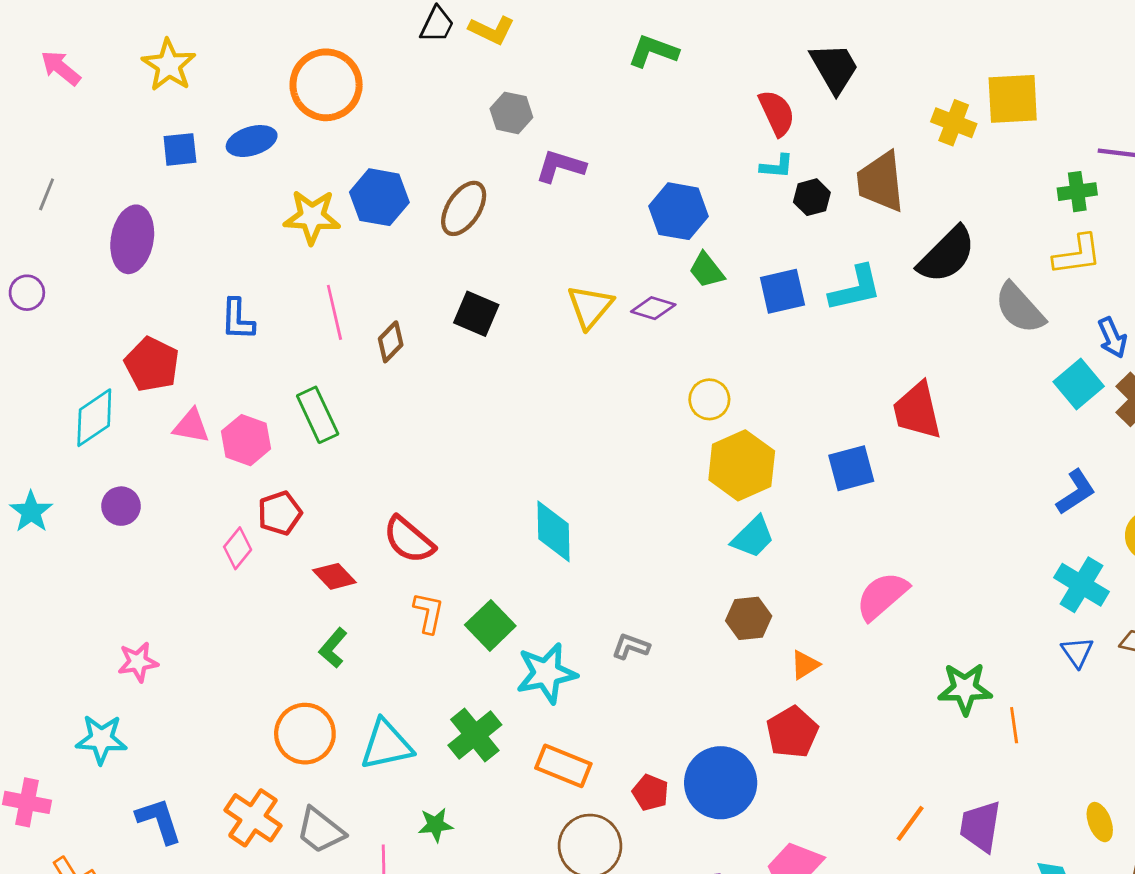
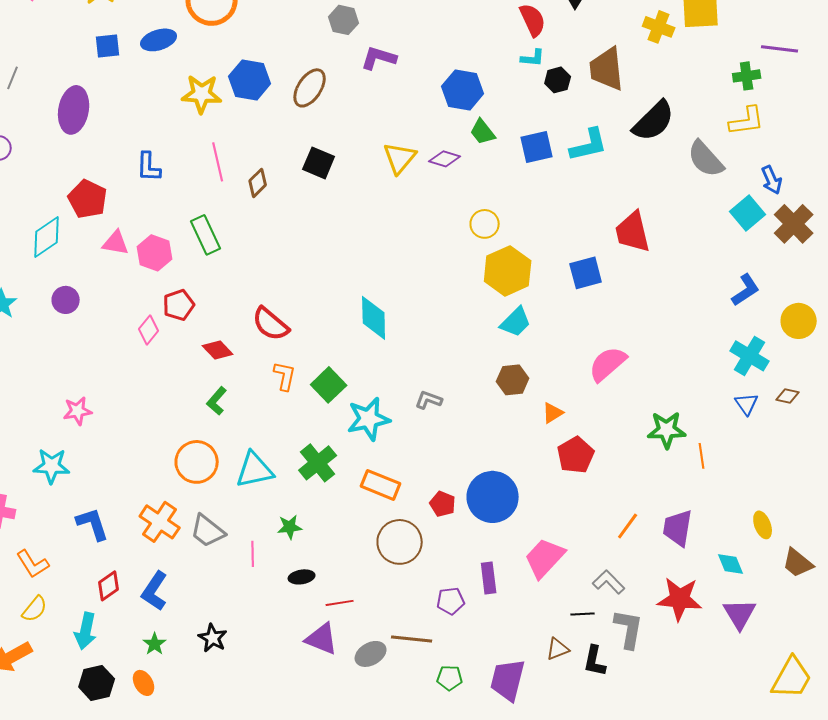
red pentagon: (792, 732) -> (576, 455), moved

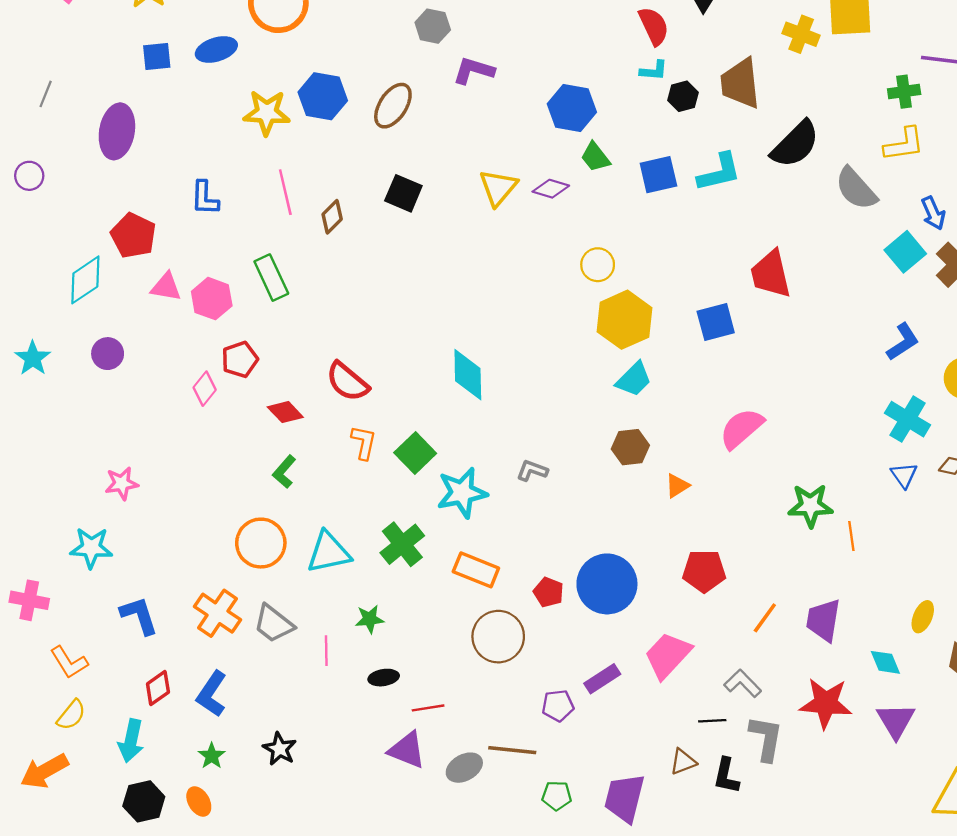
red pentagon: (576, 455) -> (704, 571), moved, turned 30
yellow ellipse: (763, 525) -> (923, 617), turned 44
purple rectangle: (489, 578) -> (602, 679), turned 64

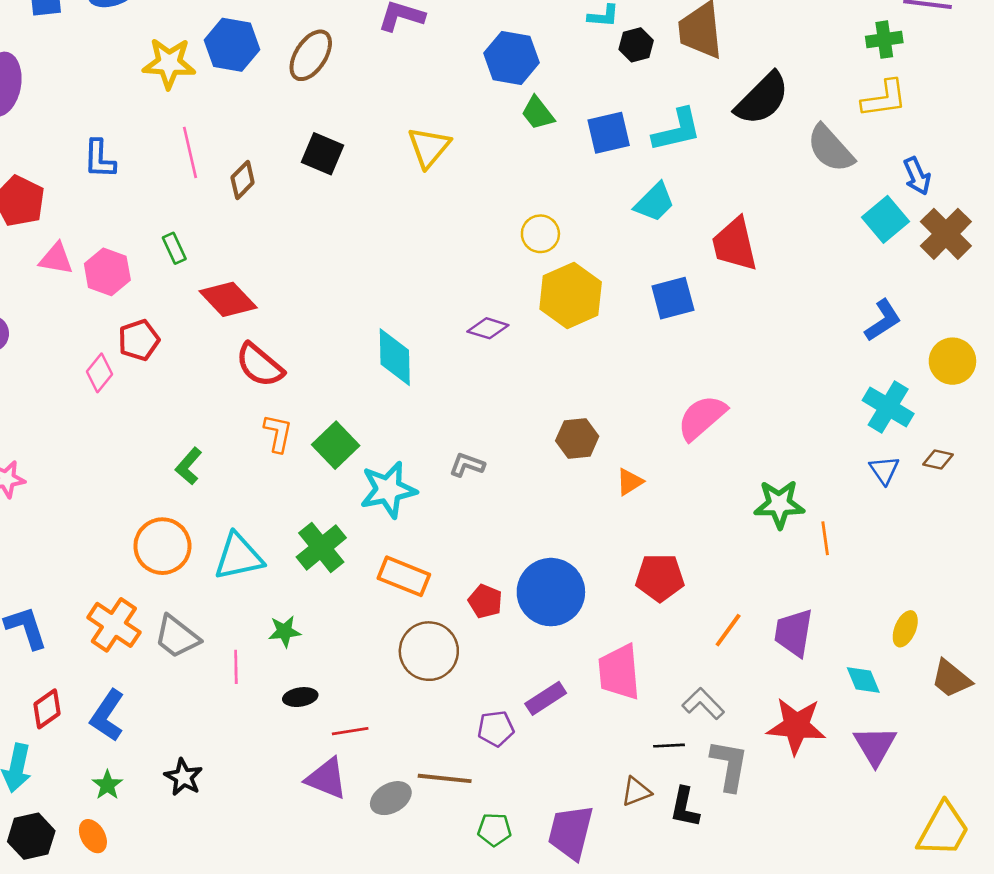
purple diamond: (551, 189) -> (488, 328), moved
green rectangle: (271, 278) -> (174, 248), size x0.6
cyan trapezoid: (634, 379) -> (655, 202), moved
red diamond: (285, 412) -> (228, 299), moved, size x1.4
pink trapezoid: (668, 655) -> (619, 672), turned -48

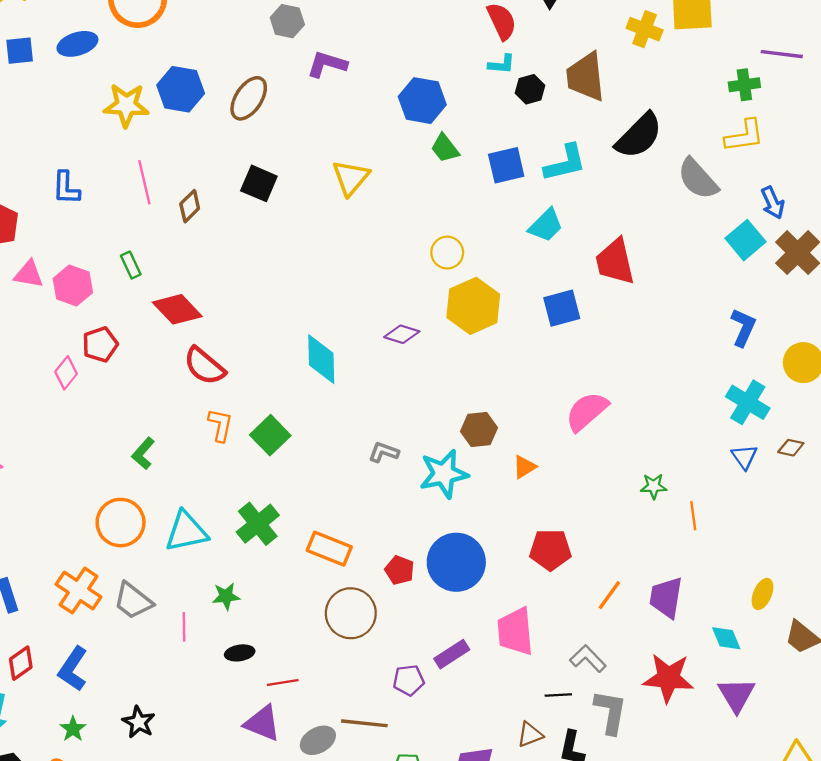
blue L-shape: (883, 320) -> (743, 327), turned -33
cyan star: (388, 490) -> (444, 474), moved
green star: (779, 504) -> (654, 486), size x0.6

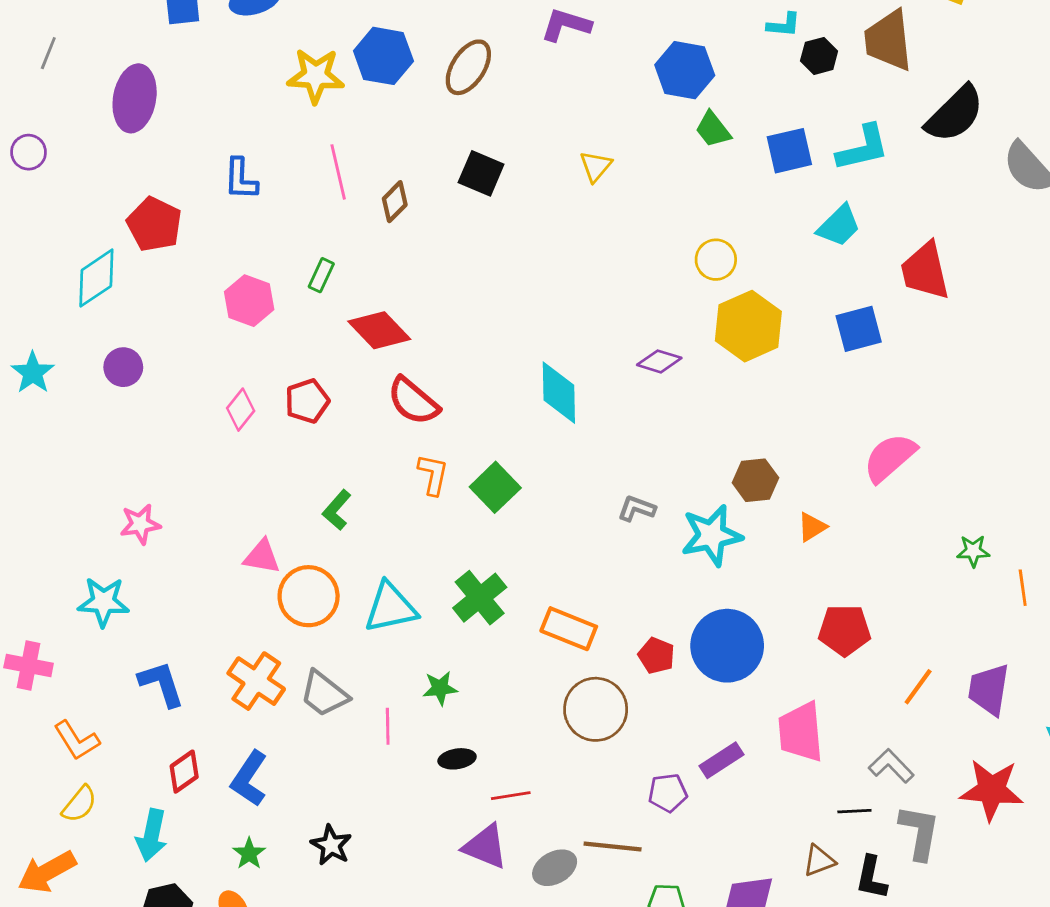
yellow triangle: (351, 178) -> (596, 166), size x0.7
green rectangle: (131, 265) -> (321, 275), turned 50
pink triangle: (29, 274) -> (262, 557), moved
red pentagon: (100, 344) -> (307, 401), moved

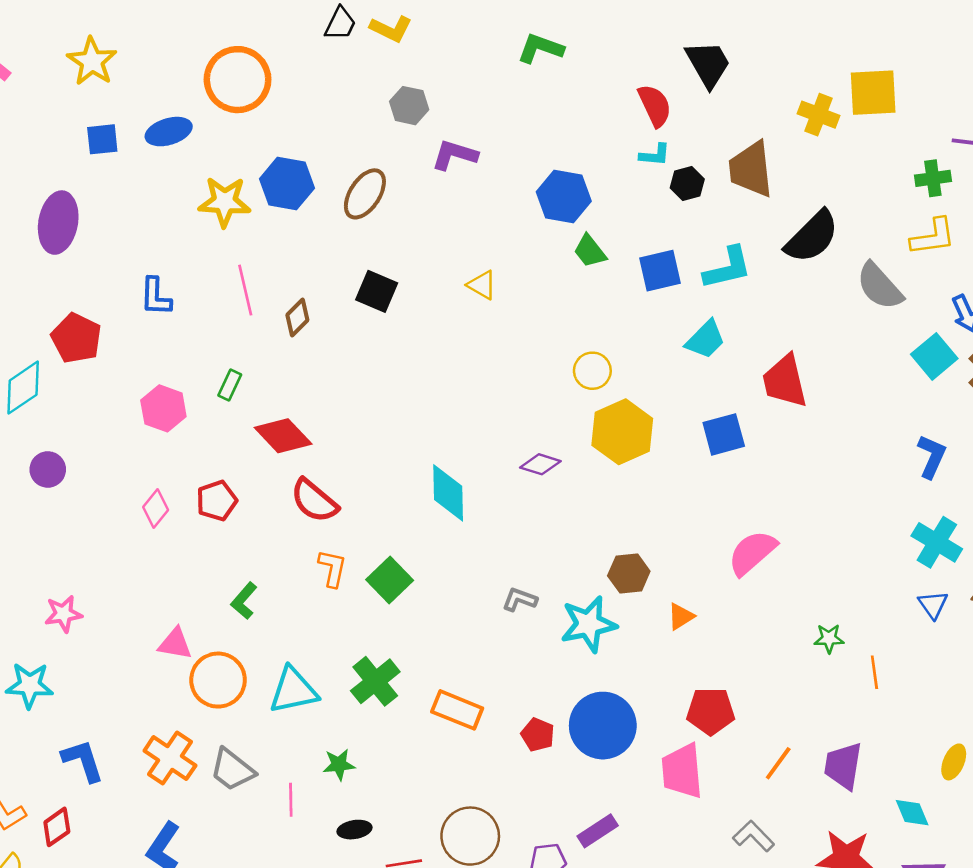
yellow triangle: (596, 166) -> (482, 285), turned -40
brown circle: (596, 709) -> (470, 836), moved
pink trapezoid: (801, 732) -> (682, 771), moved
red diamond: (184, 772) -> (57, 827), moved

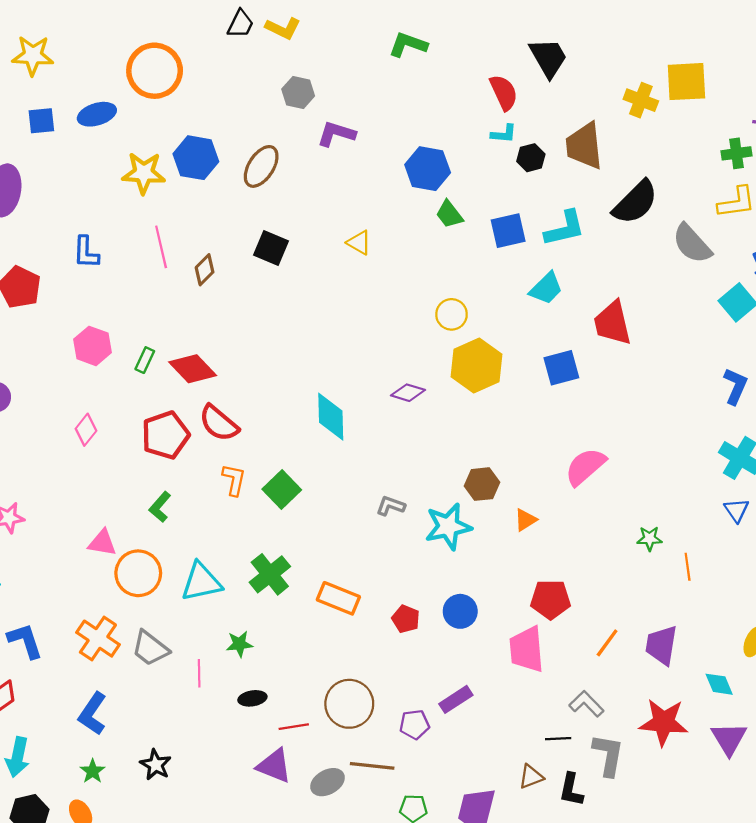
yellow star: (92, 61) -> (33, 55), turned -30
green rectangle: (230, 385) -> (145, 360), moved
red pentagon: (217, 501) -> (165, 435), moved, size x1.4
blue circle: (603, 726) -> (460, 611), size x0.6

